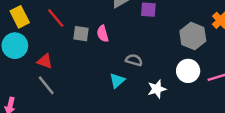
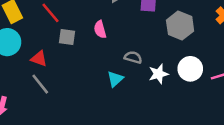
gray square: (81, 34) -> (67, 37), moved
gray hexagon: (193, 36) -> (180, 26), moved
white star: (157, 89) -> (158, 74), moved

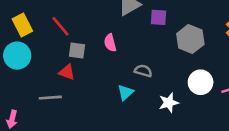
red triangle: (39, 59) -> (67, 72), moved
white star: (158, 74) -> (169, 103), moved
gray line: (40, 84) -> (50, 98), turned -55

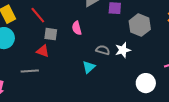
white circle: (201, 82) -> (146, 83), moved
white star: (169, 103) -> (123, 50), moved

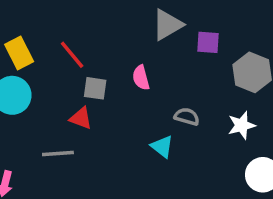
white star: (123, 50) -> (242, 125), moved
cyan triangle: (89, 67) -> (162, 147), turned -40

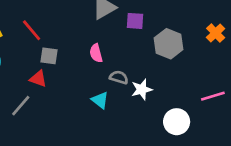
pink semicircle: (141, 78) -> (96, 53), moved
white star: (242, 125) -> (142, 89), moved
gray line: (58, 154) -> (21, 106), turned -45

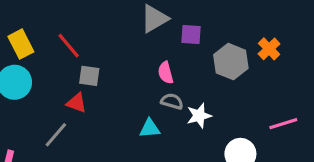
orange cross: (216, 33) -> (269, 49), moved
pink semicircle: (96, 53) -> (166, 73), moved
cyan triangle: (100, 100) -> (150, 128), turned -42

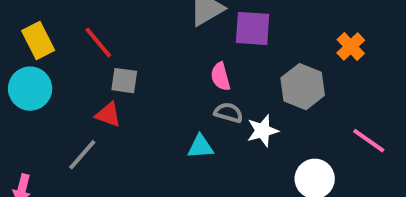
purple square: (191, 35) -> (253, 28), size x1.4
gray hexagon: (231, 62) -> (303, 87), moved
pink line: (283, 124) -> (369, 141), turned 52

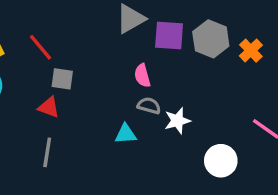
gray hexagon: (303, 87) -> (211, 39), moved
gray line: (82, 155) -> (47, 152), moved, turned -32

